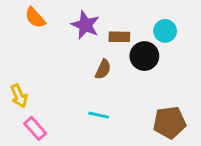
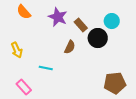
brown rectangle: (119, 37) -> (81, 25), turned 48
yellow arrow: (19, 96) -> (17, 50), moved
cyan line: (99, 115) -> (46, 68), moved

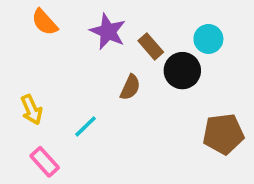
yellow arrow: (17, 50) -> (32, 110), moved
cyan line: (46, 68) -> (86, 126), turned -56
brown pentagon: (115, 83) -> (223, 134), moved

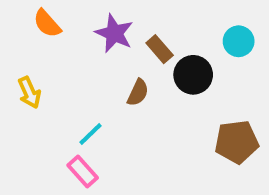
cyan circle: (208, 39) -> (239, 41), moved
yellow arrow: (32, 110) -> (29, 93), moved
pink rectangle: (45, 162) -> (83, 172), moved

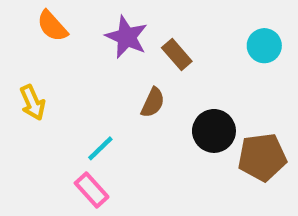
black circle: (193, 75) -> (214, 131), moved

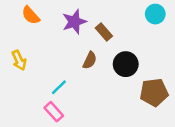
purple star: (127, 37) -> (74, 22), turned 30
cyan circle: (264, 46) -> (155, 14), moved
black circle: (214, 131) -> (126, 64), moved

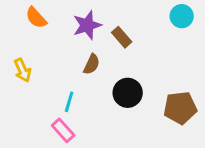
brown semicircle: (90, 60) -> (92, 64), moved
black circle: (126, 64) -> (128, 93), moved
cyan line: (59, 87) -> (69, 102), turned -30

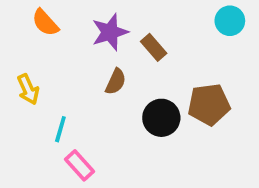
cyan line: (69, 102) -> (60, 129), moved
brown pentagon: (180, 108) -> (209, 104), moved

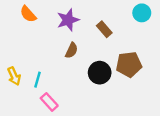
brown rectangle: (154, 47) -> (104, 29), moved
yellow arrow: (28, 89) -> (14, 76), moved

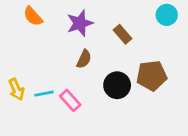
cyan line: (37, 80) -> (44, 94), turned 63
pink rectangle: (49, 102) -> (70, 100), moved

